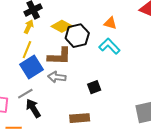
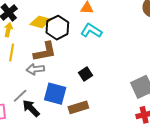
blue square: (32, 67) -> (55, 94), moved, turned -30
gray arrow: (57, 77) -> (35, 69), moved

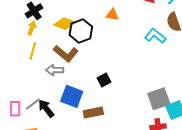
cyan L-shape: (91, 31) -> (155, 36), moved
brown L-shape: (45, 52) -> (66, 54), turned 45
gray line: (20, 96) -> (33, 104), moved

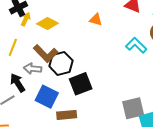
yellow arrow: (32, 28) -> (26, 19), moved
black hexagon: (81, 31) -> (61, 63), moved
black square: (104, 80) -> (81, 84), size x1.6
black arrow: (46, 108) -> (18, 83), moved

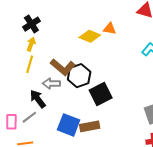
yellow arrow: (26, 19) -> (31, 44), moved
yellow diamond: (47, 24) -> (90, 36), moved
blue square: (47, 97) -> (69, 125), moved

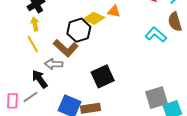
yellow arrow: (31, 44) -> (35, 24), turned -32
yellow line: (30, 64) -> (33, 44), turned -48
black hexagon: (79, 76) -> (79, 30), moved

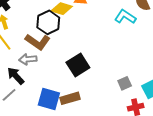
gray square: (157, 98) -> (125, 83), moved, size x0.6

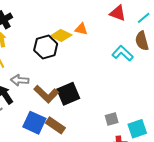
brown L-shape: (38, 42) -> (46, 94), moved
brown rectangle: (70, 98) -> (55, 125), turned 42

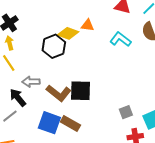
cyan L-shape: (123, 53) -> (121, 39), moved
black square: (68, 94) -> (81, 91), turned 30

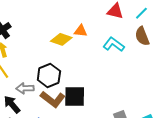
black hexagon: (54, 46) -> (49, 75), moved

